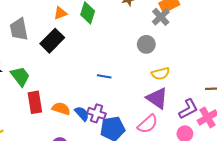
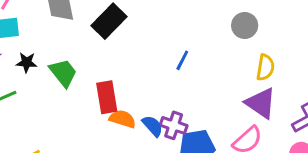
yellow semicircle: (160, 74) -> (265, 67), turned -66
blue line: (104, 76) -> (182, 60), moved, turned -72
red rectangle: (35, 102) -> (107, 97), moved

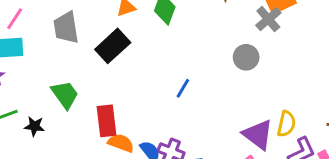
black star: (27, 62) -> (34, 126), moved
yellow semicircle: (265, 67) -> (286, 124), moved

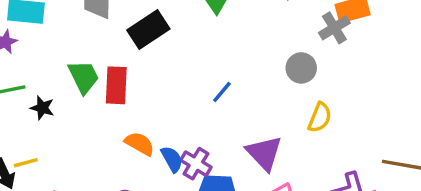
red rectangle: (107, 121) -> (116, 85), moved
yellow semicircle: (286, 124) -> (320, 117), moved
purple triangle: (258, 135) -> (264, 153), moved

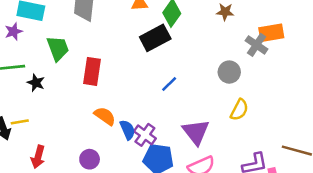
gray cross: (334, 28) -> (257, 45), turned -30
black rectangle: (148, 29) -> (155, 38), moved
green trapezoid: (84, 77) -> (58, 48), moved

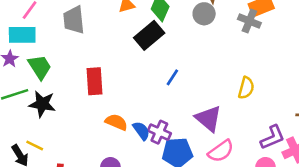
green trapezoid: (58, 48) -> (40, 67), moved
gray circle: (229, 72) -> (204, 14), moved
black star: (36, 83) -> (42, 104), size x1.5
yellow line: (20, 122) -> (35, 145), turned 48

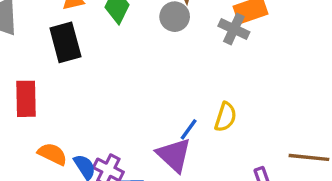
black rectangle: (149, 35) -> (65, 42), moved, turned -68
blue line: (172, 77) -> (189, 129), moved

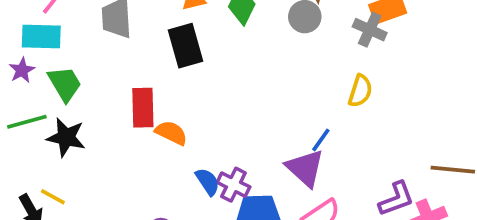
yellow semicircle: (225, 117) -> (360, 91), moved
orange semicircle: (52, 154) -> (171, 133), moved

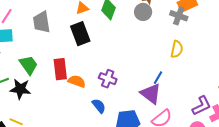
green trapezoid: (65, 84) -> (29, 65), moved
purple cross: (233, 185) -> (108, 79), moved

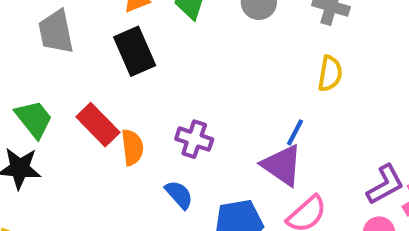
red rectangle: (60, 69) -> (98, 125), turned -35
orange semicircle: (77, 81) -> (132, 147), turned 66

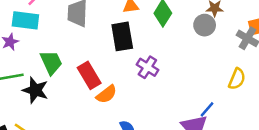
purple cross: (194, 139) -> (147, 67), moved
orange semicircle: (132, 147) -> (107, 94), turned 45

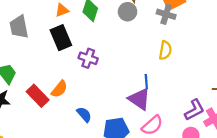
red rectangle: (89, 75) -> (38, 96), moved
blue line: (207, 109) -> (146, 82), turned -32

